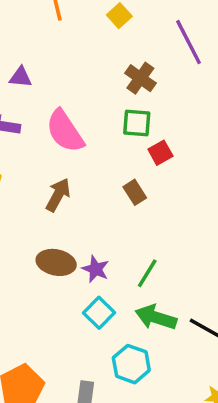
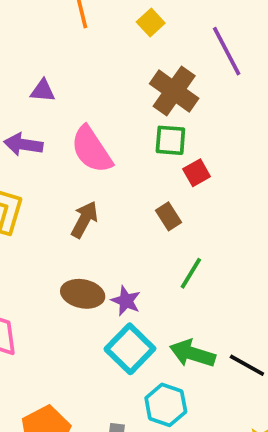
brown cross: (140, 78) -> (174, 91), size x1.4
green line: (147, 273) -> (191, 273), moved
cyan square: (99, 313) -> (130, 349), size x1.4

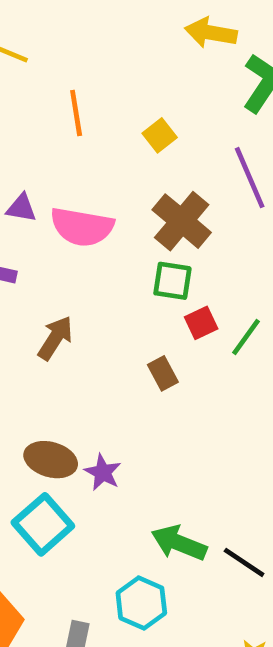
pink semicircle: (92, 150) -> (82, 227), moved, turned -51
brown arrow: (84, 220) -> (55, 338), moved
green line: (191, 273) -> (246, 337), moved
cyan square: (130, 349) -> (43, 524), moved

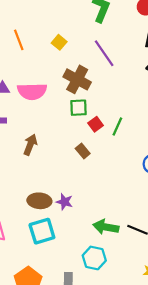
cyan square: (43, 524) -> (42, 231), turned 36

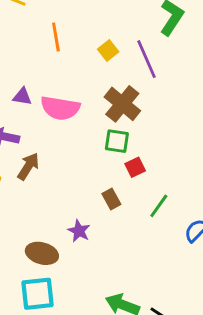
purple line: (104, 53) -> (146, 59), moved
green line: (117, 126) -> (159, 206), moved
brown arrow: (30, 145) -> (28, 166), moved
purple star: (64, 202) -> (79, 231), moved

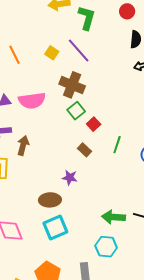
green square: (117, 141) -> (76, 111), turned -30

